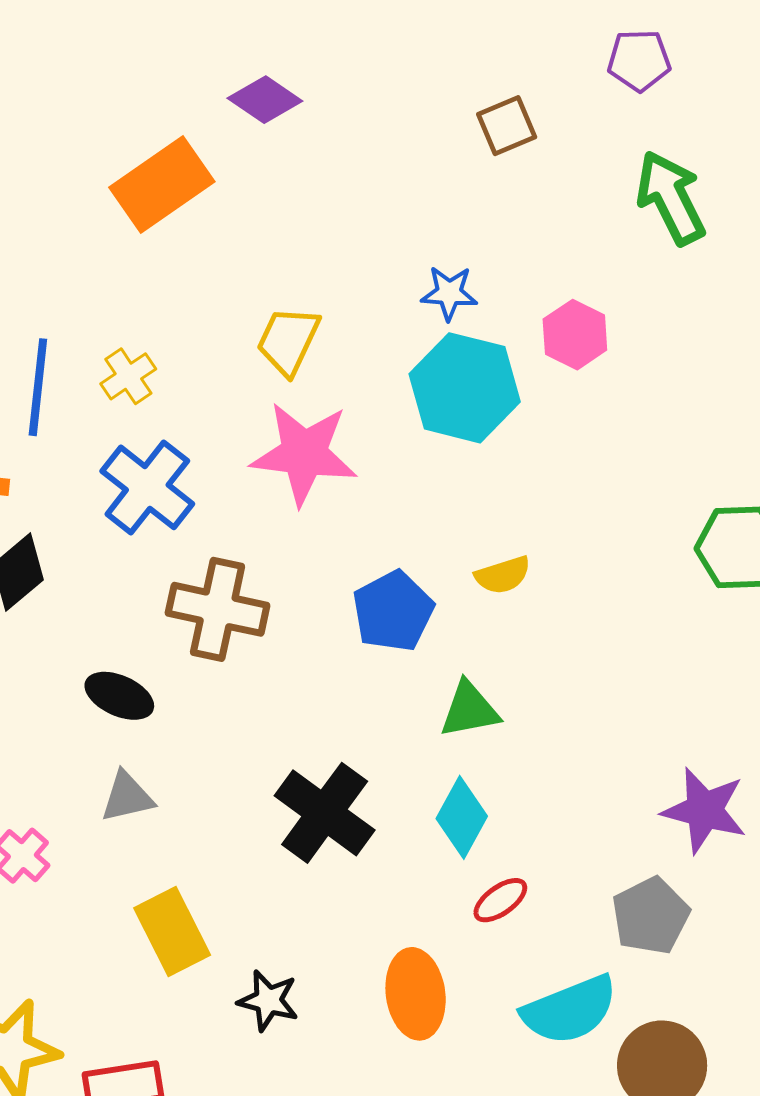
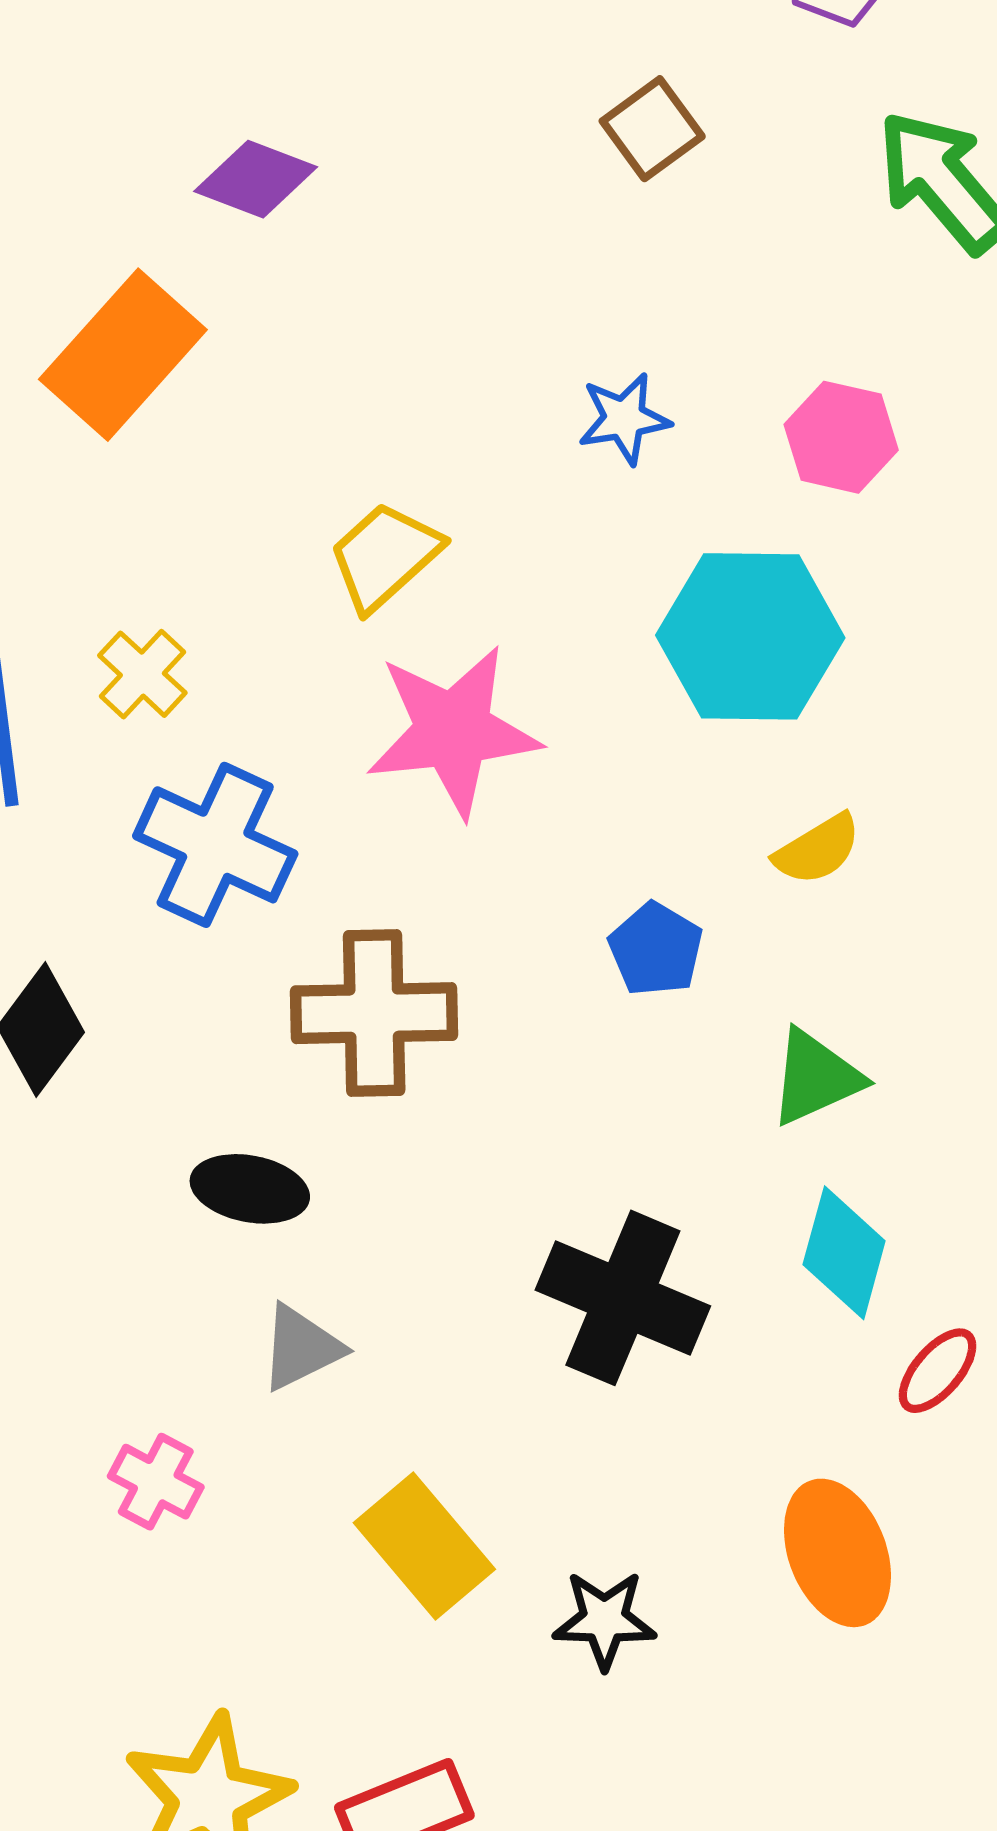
yellow trapezoid: (288, 341) -> (385, 556), turned 36
cyan hexagon: (465, 388) -> (750, 636), moved
blue pentagon: (393, 611) -> (656, 949), size x0.7

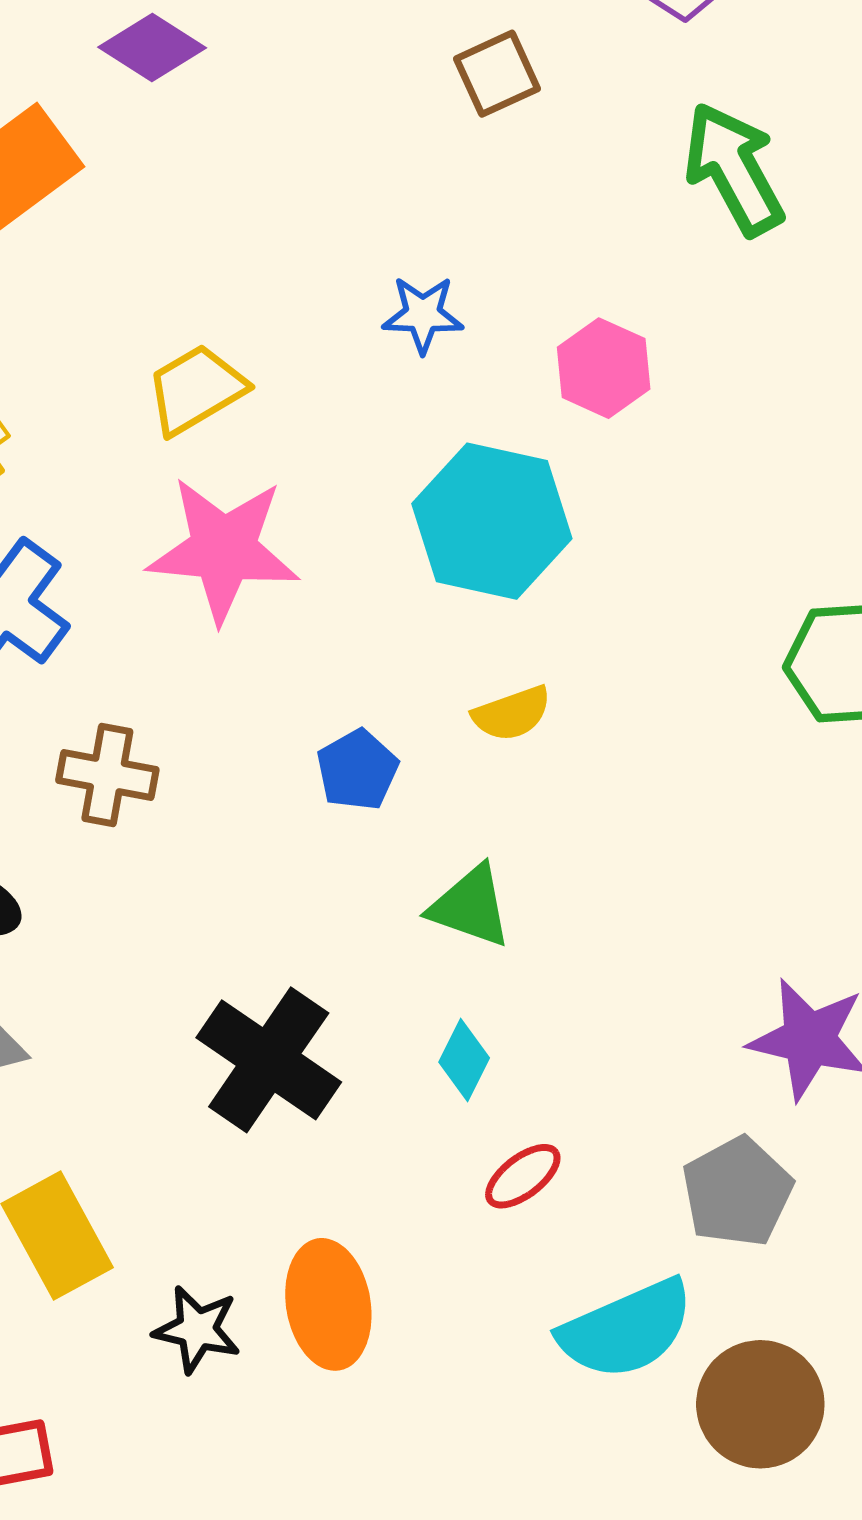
brown cross: (374, 1013) -> (107, 775), size x0.7
green triangle: (815, 1077) -> (470, 906), turned 32
cyan diamond: (844, 1253) -> (464, 1060), size x0.7
orange ellipse: (837, 1553) -> (328, 1304), moved

